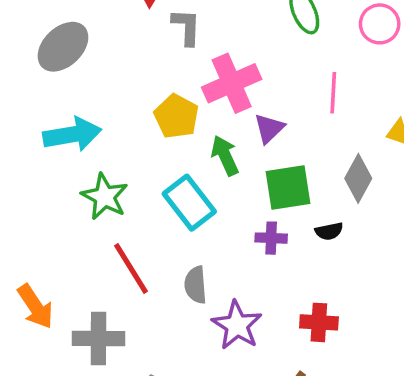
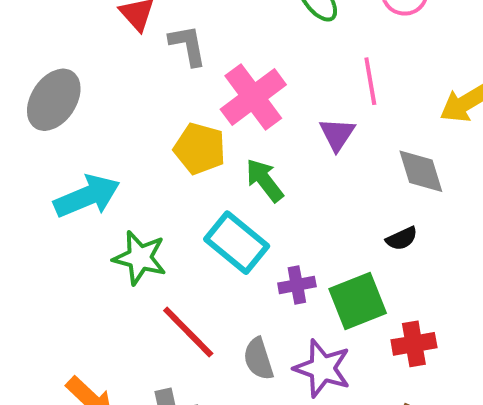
purple triangle: (269, 128) -> (337, 134), moved
gray diamond: (358, 178) -> (421, 171), turned -33
green square: (288, 187) -> (358, 301), moved
purple cross: (271, 238) -> (297, 285), moved
gray semicircle: (196, 285) -> (258, 359), moved

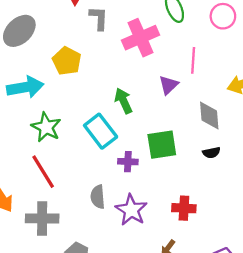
pink cross: (253, 97) -> (140, 38), moved
yellow pentagon: (200, 149) -> (67, 61), moved
black semicircle: (402, 238) -> (211, 153), moved
green square: (358, 301) -> (162, 145), moved
red line: (188, 332) -> (43, 172), moved

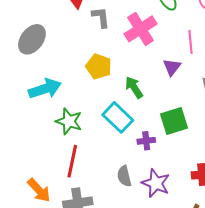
yellow pentagon: (67, 61) -> (99, 66), moved
red line: (43, 172) -> (72, 161), turned 52

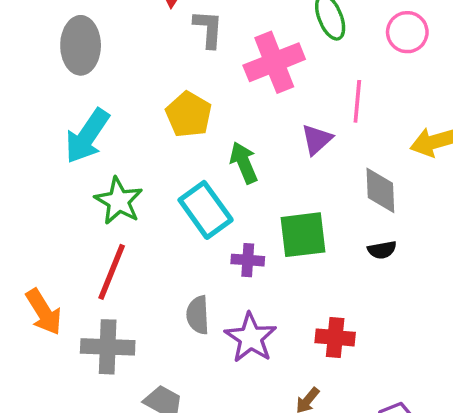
gray ellipse: (32, 39) -> (81, 45), turned -48
cyan arrow: (45, 89) -> (87, 136), turned 132

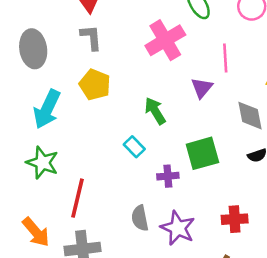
gray L-shape: (208, 29) -> (91, 37), moved
yellow pentagon: (189, 114) -> (95, 85), moved
green star: (119, 201) -> (42, 163), moved
cyan rectangle: (206, 210) -> (134, 147), size x0.6

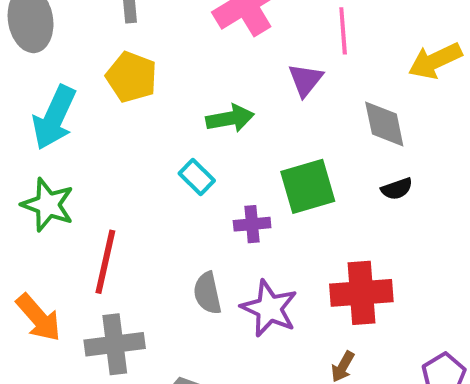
green arrow: (155, 111) -> (230, 118), turned 112
red cross: (235, 219) -> (361, 293), size x1.4

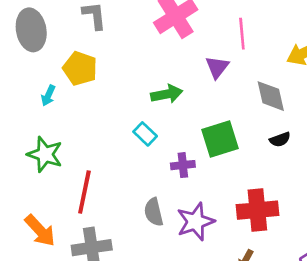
yellow pentagon: (132, 77) -> (80, 68), moved
cyan arrow: (54, 118) -> (48, 96), size x0.5
purple star: (269, 308) -> (195, 222), turned 30

